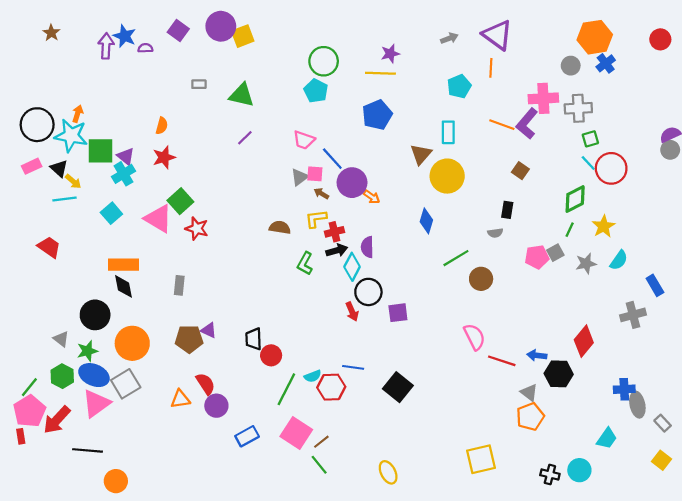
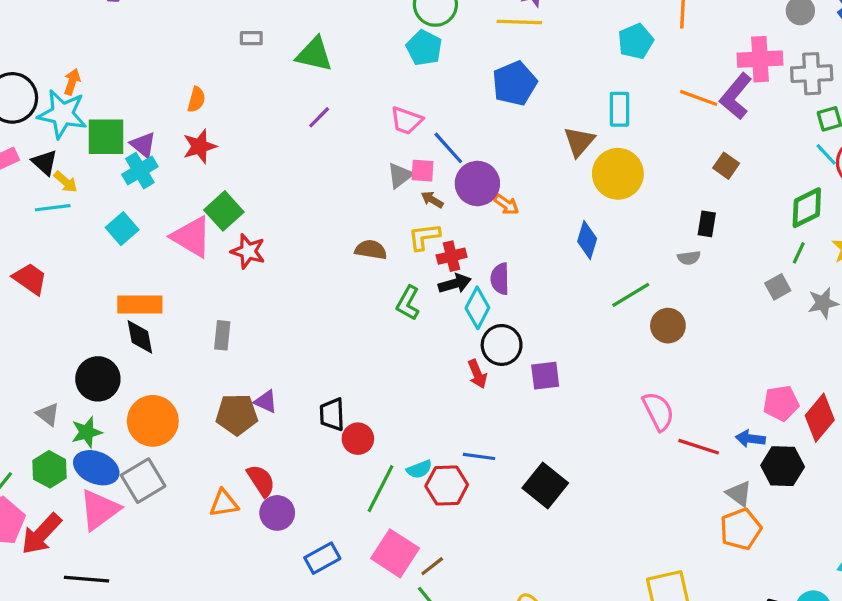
pink pentagon: (537, 257) -> (781, 403), moved

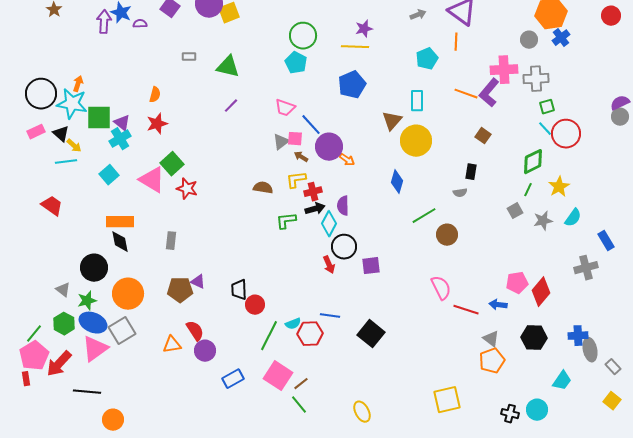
green L-shape: (408, 303) -> (286, 221), turned 55
black hexagon: (783, 466) -> (534, 338), moved

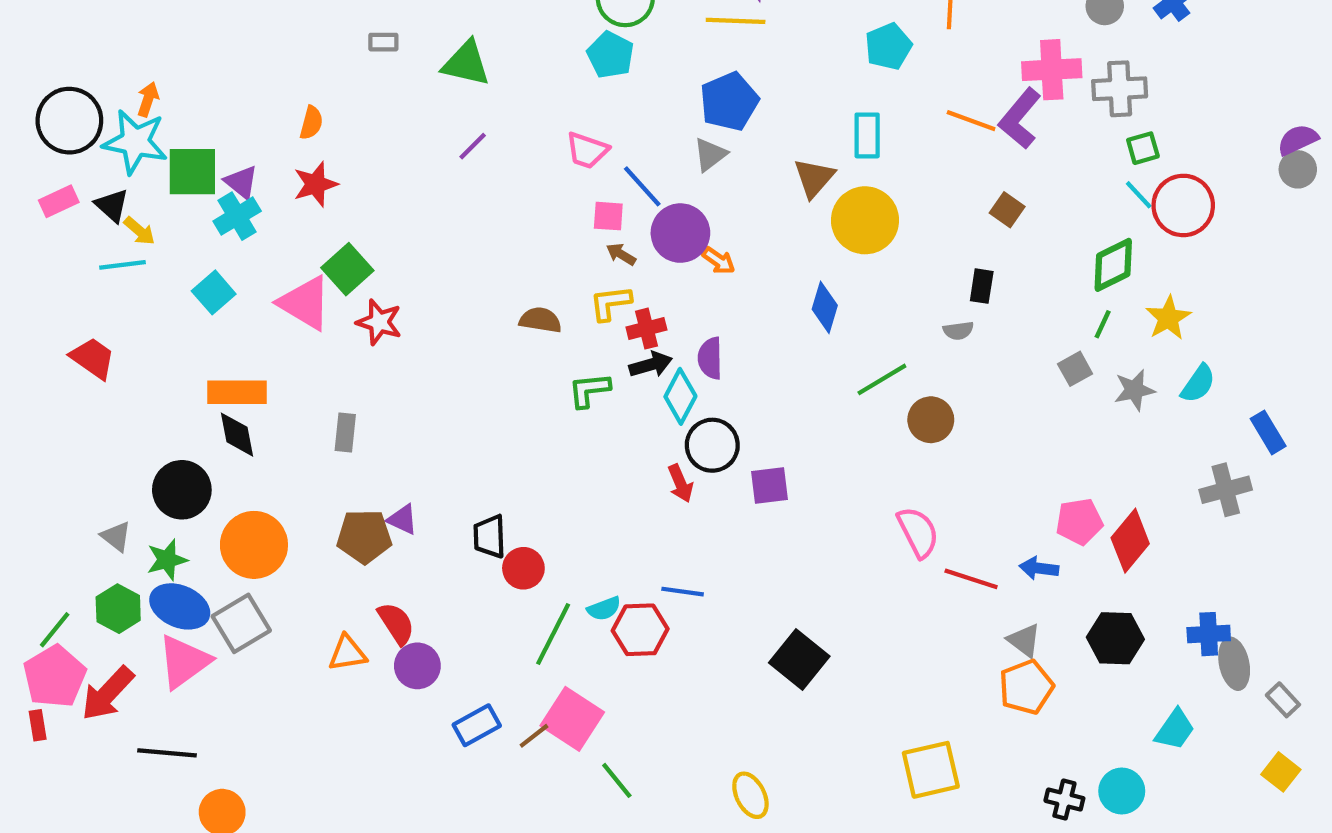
gray triangle: (281, 142) -> (710, 155), moved
black square: (371, 334) -> (799, 659), moved
brown line: (301, 384) -> (534, 736), moved

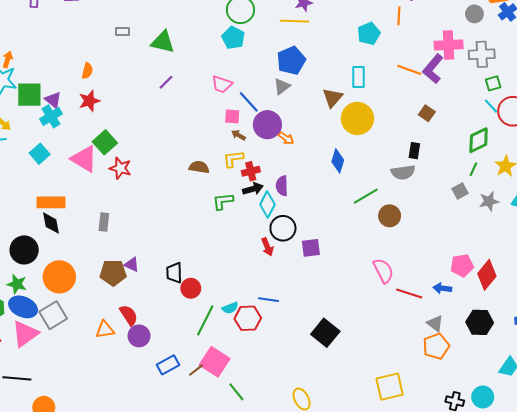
gray semicircle: (958, 331) -> (403, 172), size x1.6
green star: (167, 560) -> (17, 284), turned 30

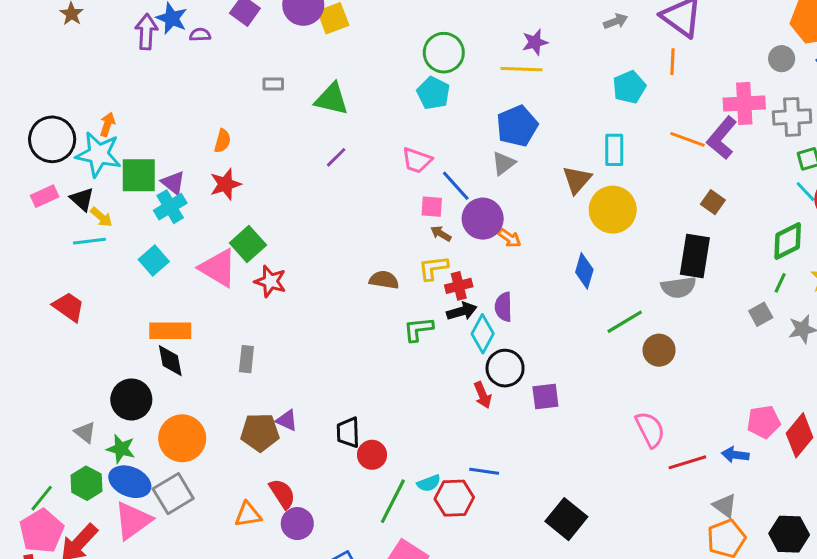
black rectangle: (414, 151) -> (695, 256), size x1.8
red line: (409, 293) -> (687, 462), turned -35
black hexagon: (480, 322) -> (789, 534), moved

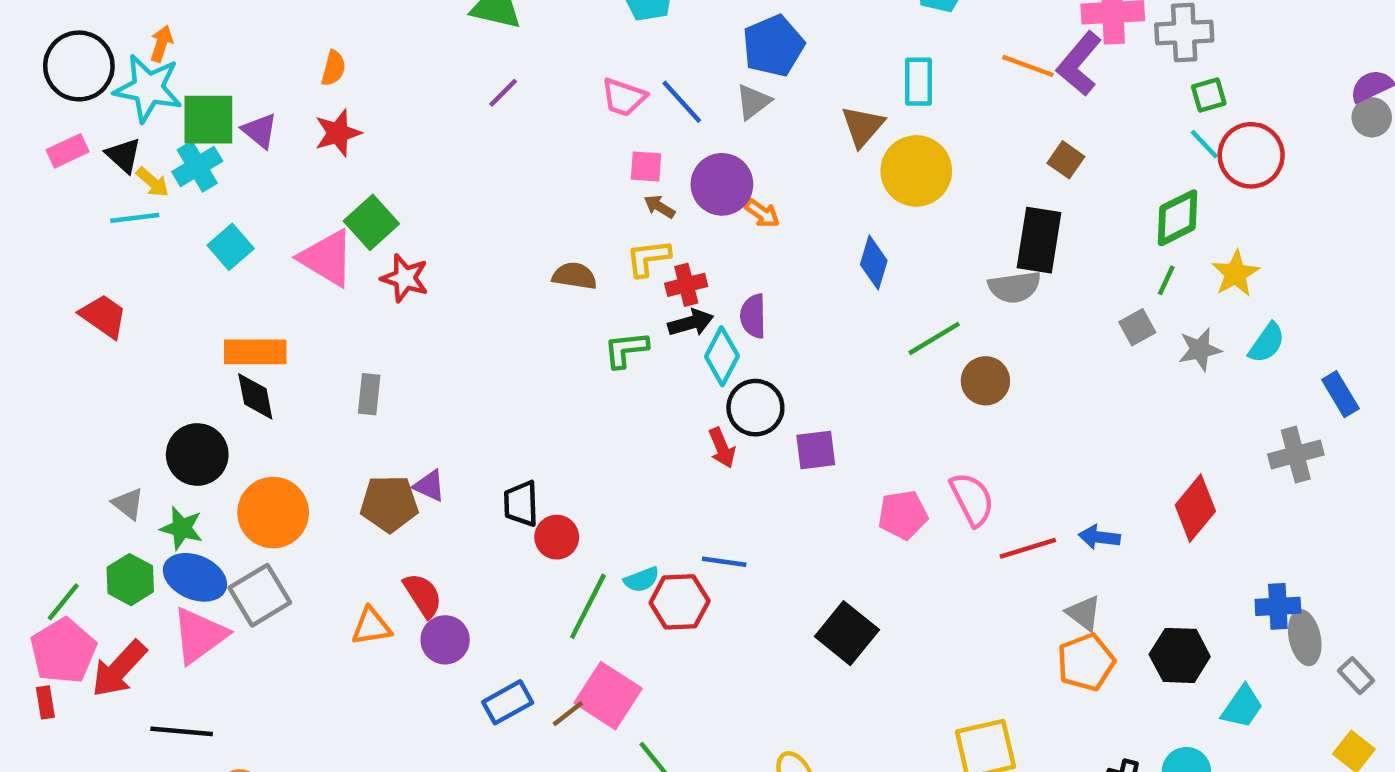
blue line: (456, 186) -> (682, 102), moved
cyan cross: (170, 207) -> (197, 166), moved
pink pentagon: (764, 422) -> (903, 515), moved

